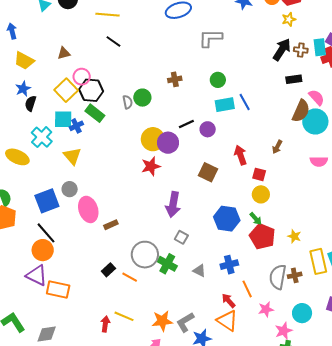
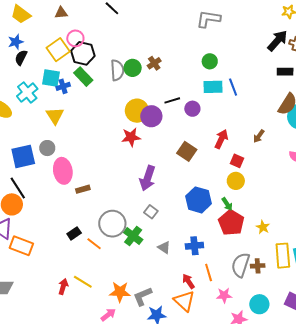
brown cross: (175, 79) -> (154, 63), moved, turned -32
gray semicircle: (128, 102) -> (117, 70), size x1.5
red arrow: (240, 155) -> (221, 139), turned 36

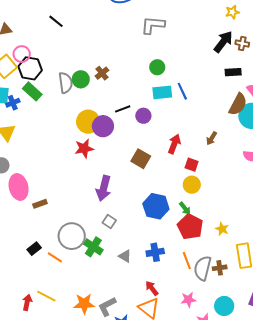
orange line: (209, 272) -> (187, 261), moved

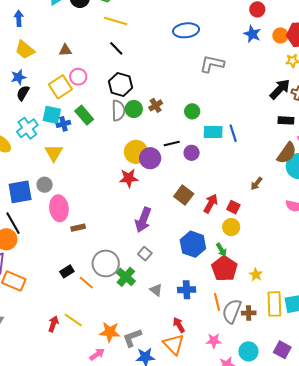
green circle: (157, 67) -> (192, 111), moved
black hexagon: (30, 68) -> (121, 85), moved
red arrow: (174, 144) -> (211, 203), moved

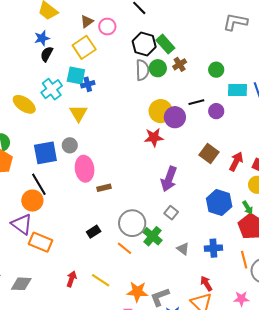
brown triangle: (65, 50) -> (87, 21), moved, turned -32
pink circle: (78, 77) -> (107, 26), moved
green rectangle: (84, 115) -> (165, 44), moved
orange line: (86, 283) -> (124, 248), moved
red arrow: (53, 324) -> (71, 279), moved

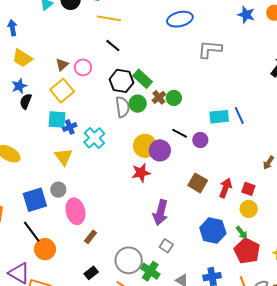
green circle: (216, 70) -> (174, 98), moved
cyan cross: (52, 89) -> (94, 138), moved
black line: (196, 102) -> (180, 133), turned 49
brown rectangle: (104, 188) -> (90, 237), moved, turned -32
orange circle: (32, 201) -> (45, 249), moved

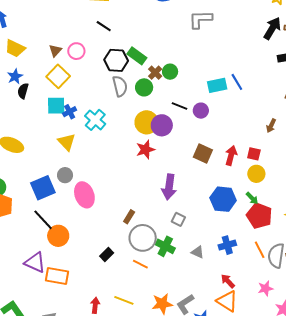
green circle: (138, 104) -> (144, 87), moved
brown rectangle: (90, 237) -> (129, 217), moved

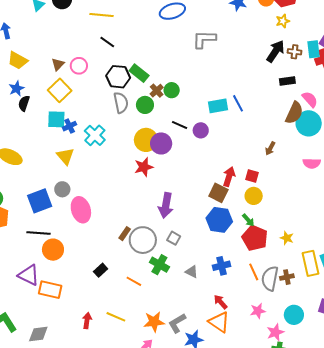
brown square: (203, 154) -> (218, 193), moved
black line: (43, 220) -> (39, 233), turned -45
gray circle: (143, 238) -> (143, 240), moved

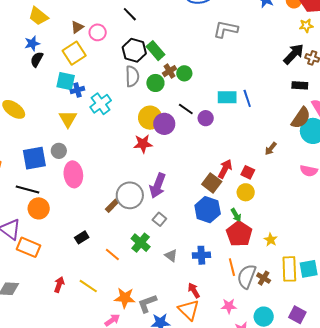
gray circle: (143, 240) -> (130, 195), moved
brown cross: (287, 277) -> (264, 278), turned 32

